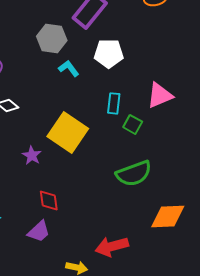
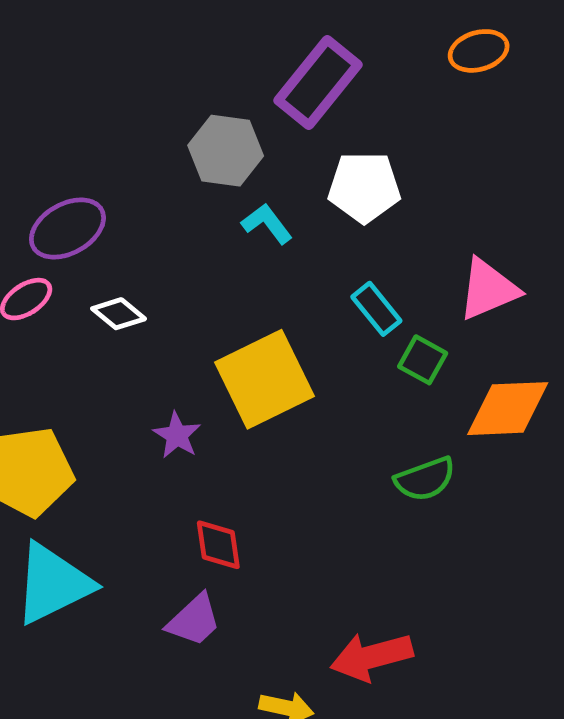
cyan rectangle: (114, 103) -> (376, 309), turned -45
yellow square: (68, 132) -> (265, 379), turned 30
green semicircle: (134, 173) -> (425, 479), size x0.7
orange diamond: (168, 216) -> (508, 409), moved

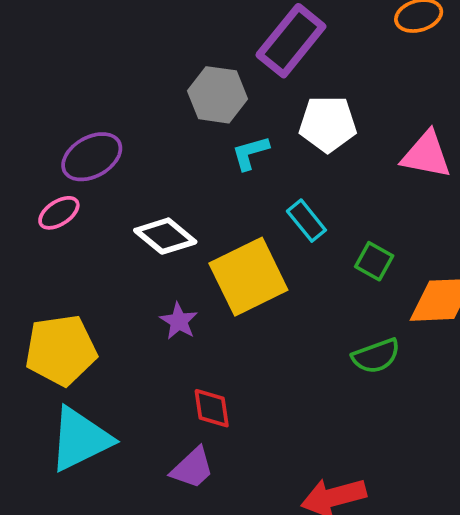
cyan L-shape: (267, 224) -> (250, 153), turned -69
pink triangle: (488, 289) -> (426, 155), moved, turned 34
cyan rectangle: (376, 309) -> (306, 221), moved
white diamond: (119, 314) -> (165, 236), moved, size x1.4

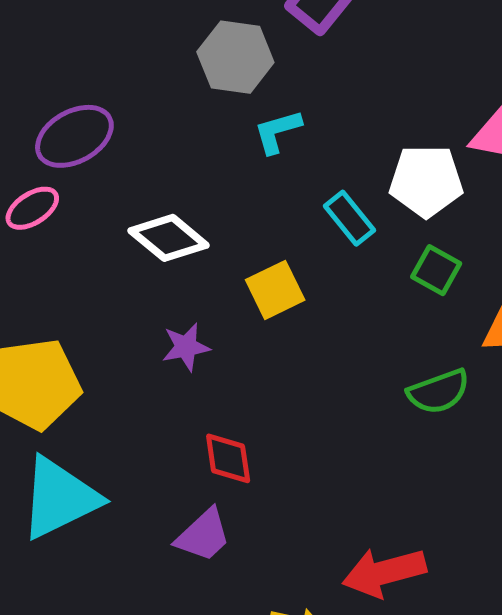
white pentagon: (328, 124) -> (426, 181), moved
yellow square: (248, 277) -> (275, 290), size x0.6
purple star: (179, 321) -> (186, 347), turned 30

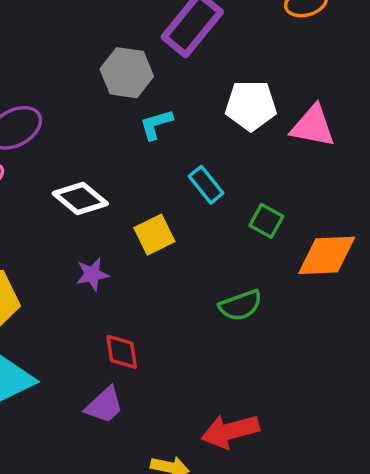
white pentagon: (426, 181) -> (251, 105), moved
green semicircle: (439, 392) -> (241, 305), moved

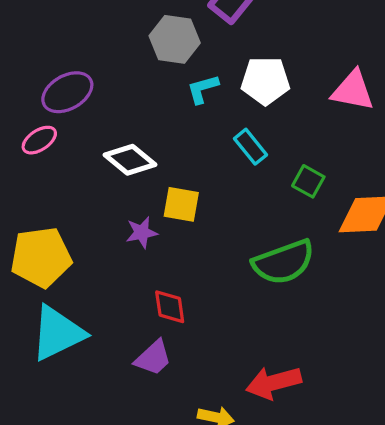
white pentagon: (251, 105) -> (265, 81), moved
yellow square: (154, 235) -> (181, 204), moved, turned 36
green semicircle: (241, 305) -> (284, 262), size x1.5

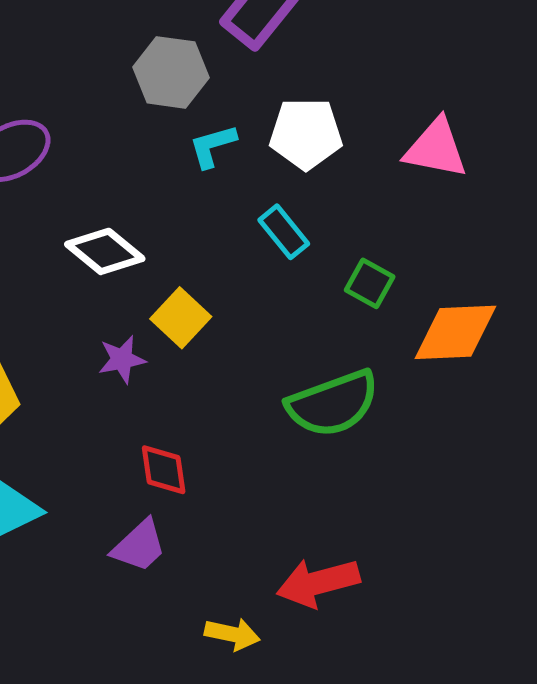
yellow square: (181, 204) -> (181, 318), turned 33

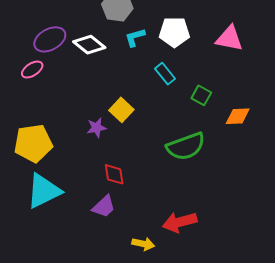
white diamond: (105, 251) -> (89, 45), moved
orange diamond: (455, 332) -> (238, 116), size x0.7

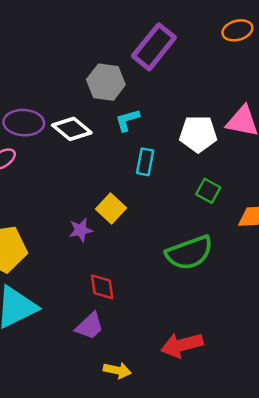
white pentagon: (174, 32) -> (198, 134), moved
purple ellipse: (50, 39) -> (24, 123), turned 32
cyan rectangle: (165, 74) -> (145, 162), moved, turned 50
yellow arrow: (143, 244) -> (117, 370), moved

